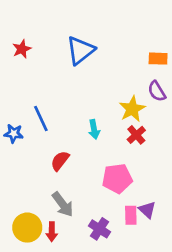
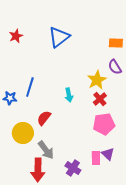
blue line: (41, 119) -> (30, 87), turned 42
pink pentagon: (117, 178) -> (104, 124), moved
yellow circle: (27, 228) -> (23, 133), moved
red arrow: (52, 232) -> (38, 170), size x1.6

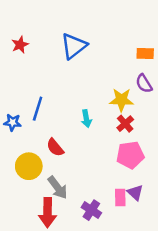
yellow star: (97, 80) -> (121, 100), turned 30
red semicircle: (44, 118) -> (55, 147), turned -77

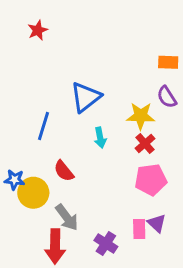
red star: (20, 45) -> (38, 30), moved
blue triangle: (74, 46) -> (86, 97), moved
blue star: (12, 122) -> (14, 180), moved

